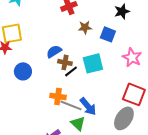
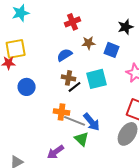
blue semicircle: (54, 51) -> (65, 55), moved

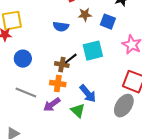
blue semicircle: (65, 55) -> (61, 27), turned -140
brown cross: (69, 78) -> (62, 65), moved
gray line: (75, 121) -> (26, 93), moved
purple arrow: (56, 152) -> (52, 105), moved

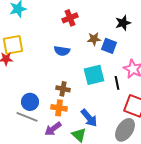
brown star: (85, 15) -> (94, 39), moved
blue circle: (23, 59) -> (30, 102), moved
black line: (71, 59) -> (117, 83), moved, turned -64

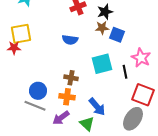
black star: (123, 23) -> (105, 12), moved

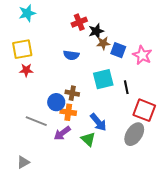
black star: (105, 12) -> (96, 31), moved
red star: (14, 48) -> (26, 70), moved
pink star: (141, 58) -> (142, 55), moved
blue circle: (38, 91) -> (56, 102), moved

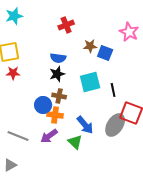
black star: (96, 31) -> (57, 74), moved
pink star: (142, 55) -> (129, 32), moved
gray line: (36, 121) -> (18, 136), moved
gray ellipse: (134, 134) -> (115, 125), moved

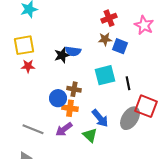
red cross: (66, 25) -> (109, 18), moved
black star: (57, 74) -> (62, 55), moved

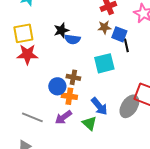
black star: (62, 55) -> (61, 30), moved
red star: (28, 66) -> (27, 54), size x1.5
black line: (128, 83) -> (126, 45), moved

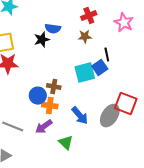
blue square: (119, 34) -> (100, 68), moved, turned 35
blue semicircle: (72, 39) -> (53, 29), moved
green triangle: (89, 123) -> (66, 143), moved

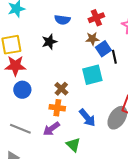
blue semicircle: (53, 29) -> (62, 20), moved
blue square: (100, 68) -> (103, 49), moved
brown cross: (54, 87) -> (61, 89), turned 32
blue circle: (38, 96) -> (22, 90), moved

